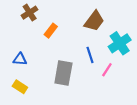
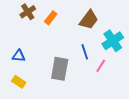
orange rectangle: (51, 31) -> (51, 18), moved

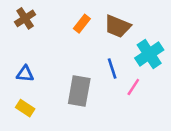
brown cross: (28, 12) -> (25, 18), moved
orange rectangle: (51, 18) -> (82, 24), moved
brown trapezoid: (89, 20) -> (117, 26), turned 75

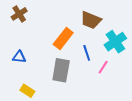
orange rectangle: (82, 24) -> (63, 39), moved, size x1.5
yellow rectangle: (25, 108) -> (27, 91), moved

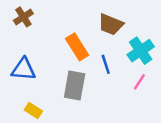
orange rectangle: (63, 39) -> (77, 47), turned -70
blue triangle: (19, 57) -> (23, 69), size x1.5
pink line: (103, 67) -> (139, 82), moved

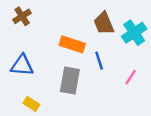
brown trapezoid: (111, 24) -> (104, 23), turned 45
orange rectangle: (77, 47) -> (72, 44), turned -40
cyan cross: (141, 51) -> (134, 33), moved

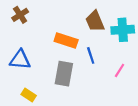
cyan cross: (134, 33) -> (123, 30), turned 30

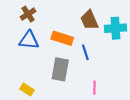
brown cross: (20, 15) -> (28, 14), moved
blue triangle: (20, 60) -> (29, 40), moved
pink line: (119, 70) -> (94, 88), moved, turned -32

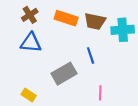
brown trapezoid: (89, 20) -> (95, 21), turned -55
orange rectangle: (62, 38) -> (66, 18), moved
gray rectangle: (60, 69) -> (64, 74), turned 50

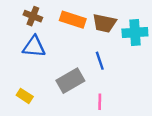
brown cross: (30, 15) -> (33, 16), turned -35
pink line: (100, 93) -> (100, 102), moved
yellow rectangle: (29, 95) -> (25, 96), moved

